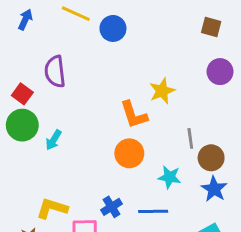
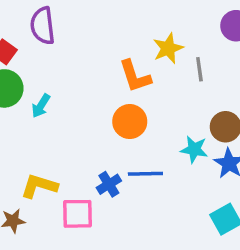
gray line: (190, 138) -> (199, 69), moved
cyan star: (169, 177) -> (194, 149), moved
blue line: (153, 211) -> (145, 174), moved

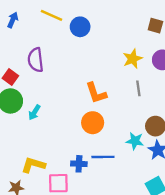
yellow star: (168, 48) -> (133, 59), moved
blue cross: (109, 184) -> (79, 164), turned 35

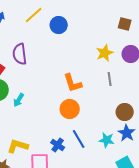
yellow line: (52, 15) -> (34, 15), turned -66
cyan star: (135, 141) -> (107, 140), moved
blue line: (103, 157) -> (79, 139), turned 60
blue cross: (79, 164) -> (58, 145), turned 32

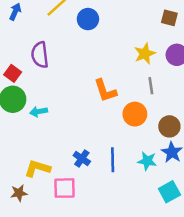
cyan arrow: (19, 100) -> (39, 112), turned 48
orange circle: (70, 109) -> (135, 114), moved
blue line: (79, 139) -> (113, 160), turned 30
blue cross: (58, 145) -> (82, 158), moved

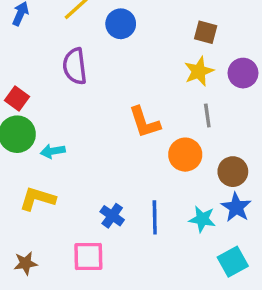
brown square: (169, 18) -> (206, 32), moved
purple semicircle: (40, 55) -> (75, 66), moved
yellow L-shape: (37, 168) -> (37, 199), moved

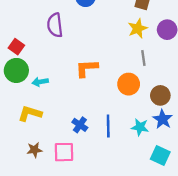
orange L-shape: (144, 122) -> (87, 68), moved, turned 105
cyan square: (233, 262) -> (160, 156), turned -36
brown star: (26, 263) -> (34, 150), moved

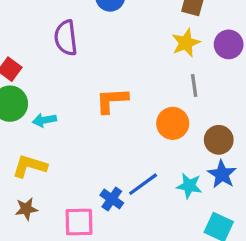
blue cross: (80, 125) -> (112, 199), moved
blue line: (108, 126) -> (143, 184), turned 55
brown star: (34, 150) -> (26, 209), moved

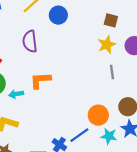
orange L-shape: (112, 100) -> (40, 80), moved
orange circle: (173, 123) -> (98, 115), moved

